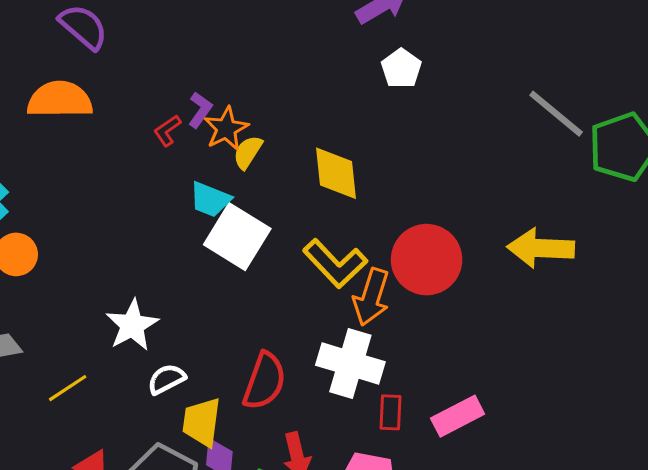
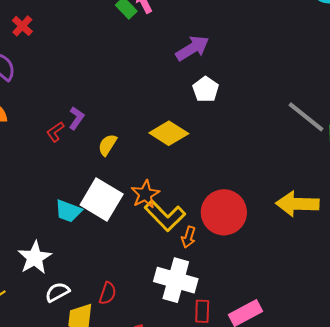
orange star: (226, 129) -> (145, 194), moved
yellow diamond: (336, 173) -> (169, 133), moved, turned -51
cyan trapezoid: (210, 199) -> (68, 211), moved
orange arrow: (371, 297) -> (189, 237), size x0.6
red semicircle: (264, 381) -> (108, 293), moved, size x0.6

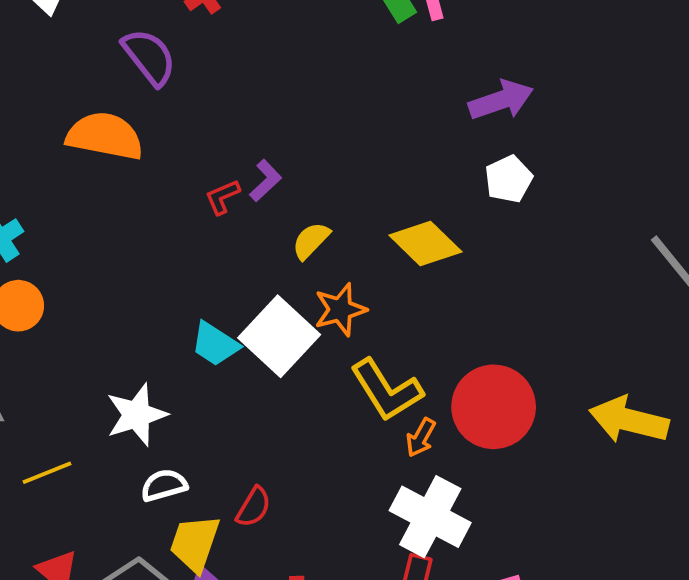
orange star: (145, 194) -> (340, 310), moved
white cross: (176, 280) -> (430, 517), moved

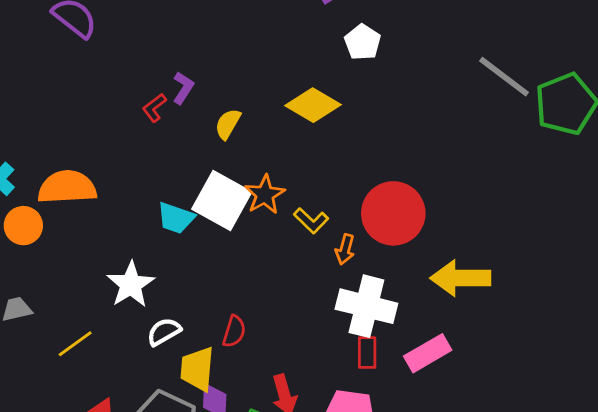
orange semicircle: (105, 136) -> (67, 187), moved
orange star: (340, 310) -> (265, 195), moved
yellow L-shape: (387, 390) -> (311, 221), size x0.6
yellow arrow: (629, 420) -> (461, 278), moved

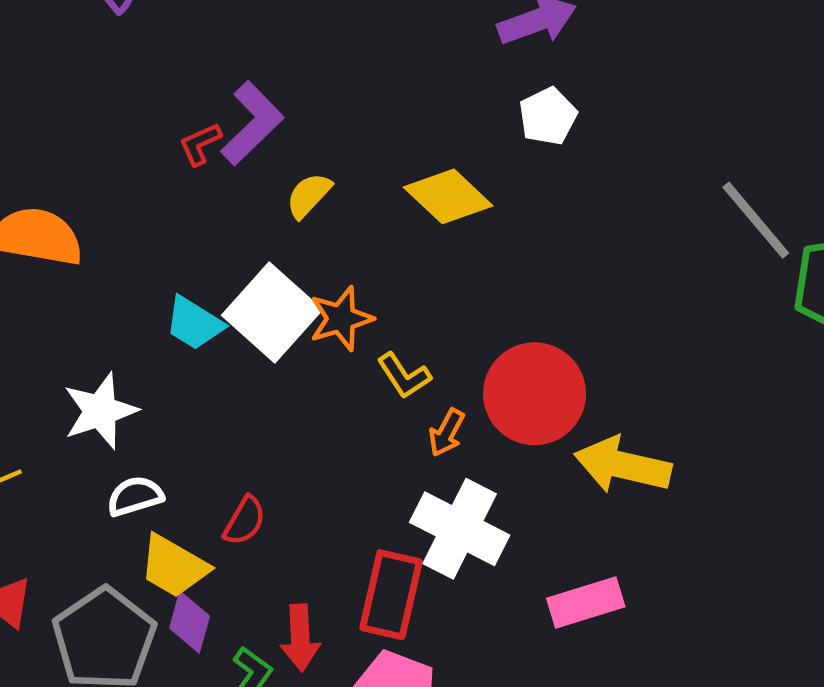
purple L-shape: (183, 88) -> (252, 123), size x1.6
yellow arrow: (461, 278) -> (623, 465), moved
red rectangle: (367, 353) -> (391, 595), moved, size x1.6
pink rectangle: (428, 353) -> (586, 603), moved
yellow trapezoid: (197, 369) -> (174, 566), turned -78

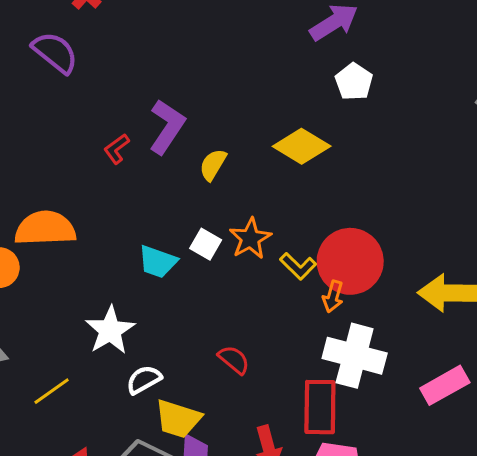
red L-shape: (200, 144) -> (117, 149), moved
white square: (272, 312) -> (206, 244), size x0.5
red circle: (535, 394) -> (350, 261), moved
red semicircle: (245, 521) -> (234, 360), moved, turned -68

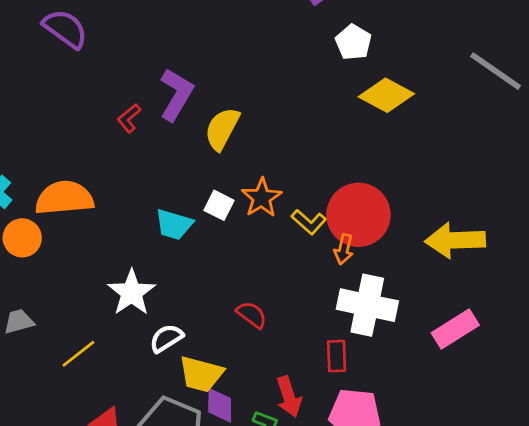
yellow diamond: (302, 146) -> (386, 95), moved
yellow semicircle: (213, 165) -> (222, 129), size x1.4
red rectangle: (320, 407) -> (337, 356), size x0.6

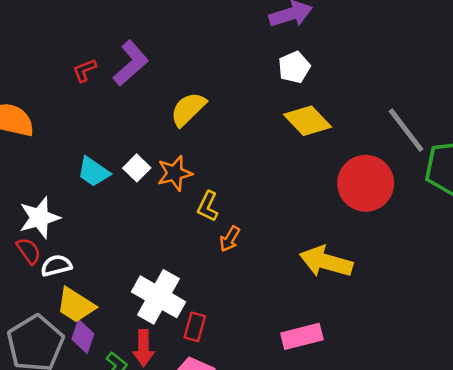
yellow semicircle: (222, 129) -> (188, 109), moved
red circle: (358, 215) -> (366, 183), moved
yellow L-shape: (309, 222) -> (208, 206), turned 56
white cross: (367, 305) -> (158, 297), moved
red semicircle: (252, 315) -> (29, 251), moved

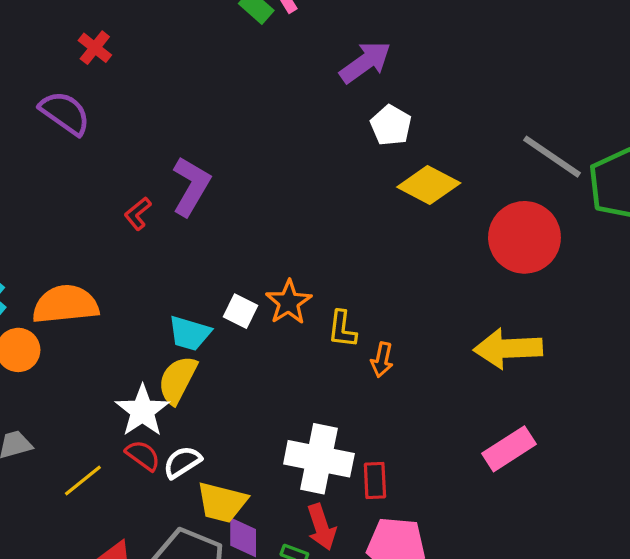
yellow semicircle: (188, 109) -> (178, 380), moved

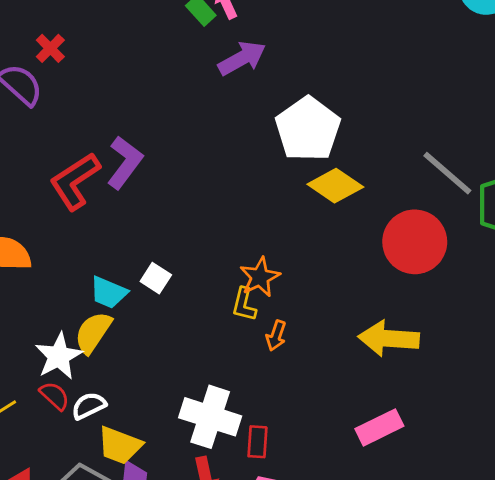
red cross: (95, 48) -> (50, 48), moved
purple arrow: (365, 62) -> (242, 58), moved
white pentagon: (391, 125) -> (308, 129), size x1.8
red L-shape: (138, 214) -> (75, 181), size x2.0
orange star: (289, 302) -> (260, 277), moved

